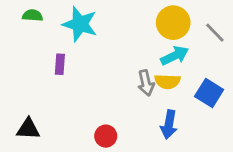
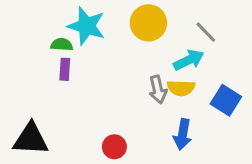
green semicircle: (33, 15) -> (62, 45), moved
yellow circle: (173, 23) -> (148, 23), moved
gray line: (215, 33) -> (206, 32), moved
black triangle: (28, 129) -> (31, 139), size x1.4

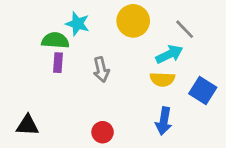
cyan star: (87, 26) -> (78, 24), size x0.7
green semicircle: (62, 45) -> (55, 40), size x1.4
gray arrow: (158, 89) -> (101, 70), moved
black triangle: (31, 139) -> (27, 125), size x0.7

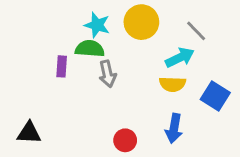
cyan star: (78, 24) -> (97, 25), moved
green semicircle: (55, 40) -> (90, 49), moved
red circle: (103, 132) -> (125, 140), moved

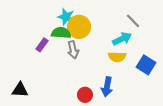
yellow circle: (141, 22) -> (79, 27), moved
purple rectangle: (62, 66) -> (42, 45), turned 32
blue arrow: (174, 128) -> (107, 87), moved

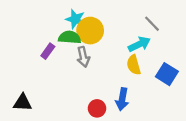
yellow semicircle: (117, 57) -> (134, 65), turned 72

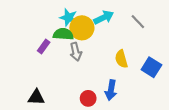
cyan arrow: (139, 44) -> (104, 17), moved
black triangle: (23, 103) -> (36, 97), moved

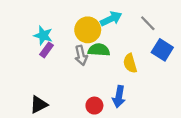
cyan star: (68, 17) -> (43, 35), moved
green semicircle: (63, 34) -> (99, 50), moved
blue square: (151, 67) -> (162, 50), moved
black triangle: (36, 97) -> (39, 104), turned -30

